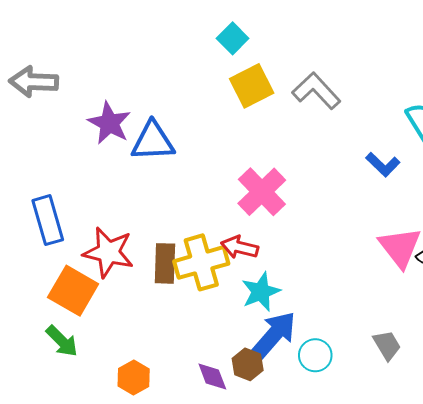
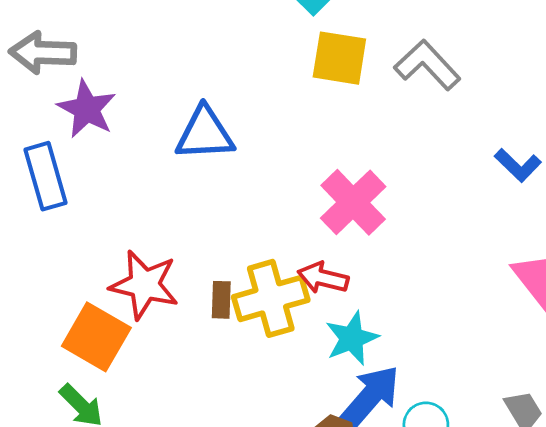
yellow square: (252, 86) -> (339, 58), turned 36
purple star: (109, 123) -> (87, 109), moved
blue rectangle: (48, 220) -> (46, 176), moved
brown rectangle: (165, 263) -> (221, 300), size x0.7

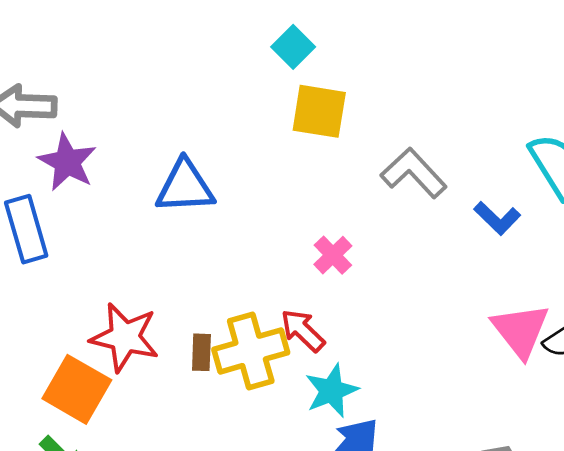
gray L-shape: (427, 65) -> (414, 173), moved
pink cross: (353, 202) -> (333, 255), size x0.6
red arrow: (323, 278) -> (303, 330), turned 30

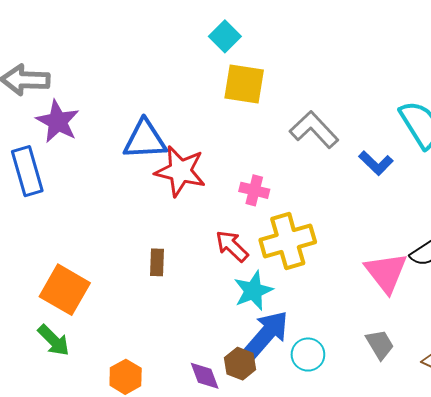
pink cross: (333, 255) -> (254, 190), turned -32
pink triangle: (520, 330) -> (386, 272), moved
red star: (125, 337) -> (180, 171), moved
yellow cross: (251, 351) -> (288, 241), moved

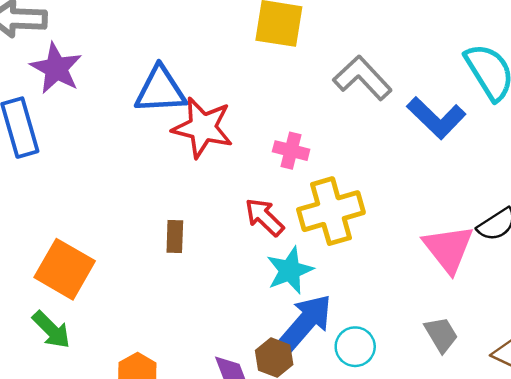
blue L-shape: (376, 163) -> (436, 118), size x1.4

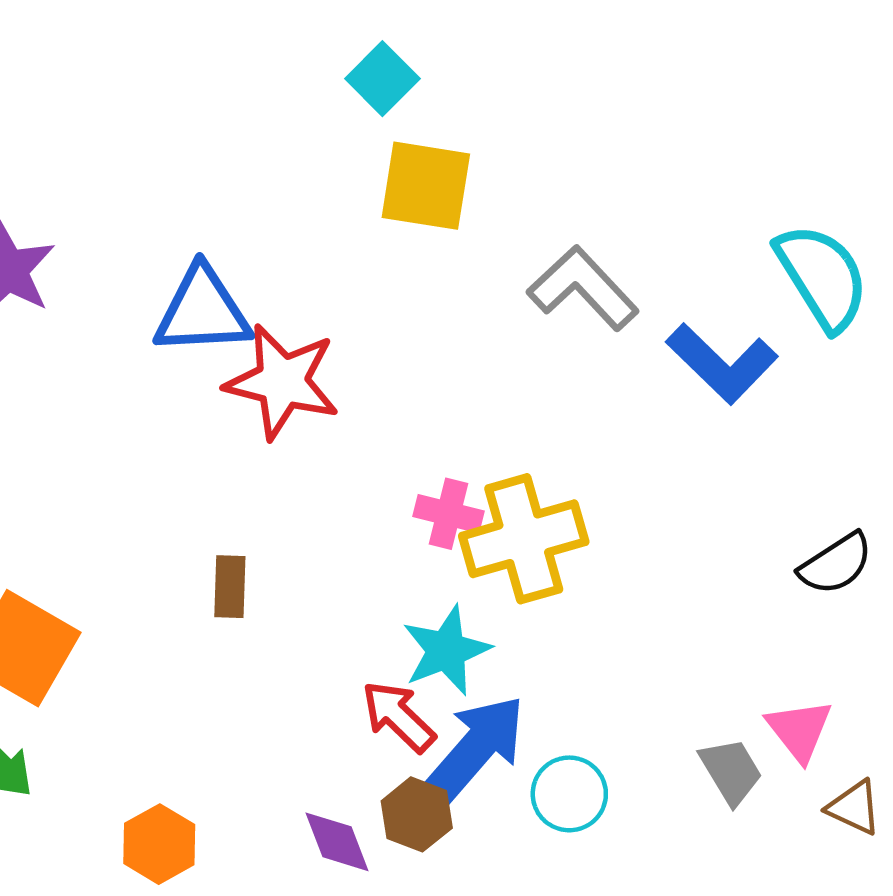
pink cross: (291, 151) -> (449, 514), moved
red arrow: (264, 217) -> (398, 716), moved
pink triangle: (448, 249) -> (799, 730), moved, size x0.7

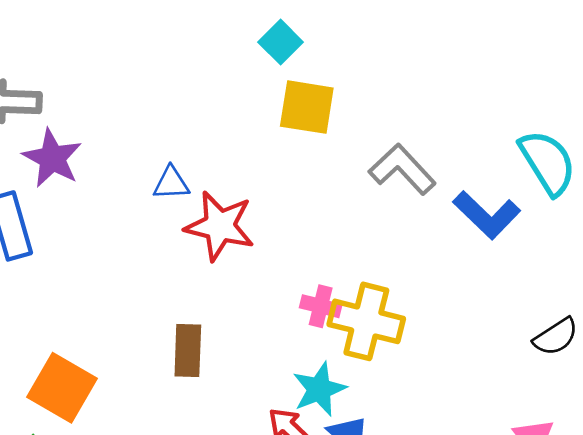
blue triangle: (203, 311) -> (171, 183), size x0.6
yellow cross: (524, 539) -> (366, 321), turned 30
brown rectangle: (230, 587) -> (188, 350), size x1.4

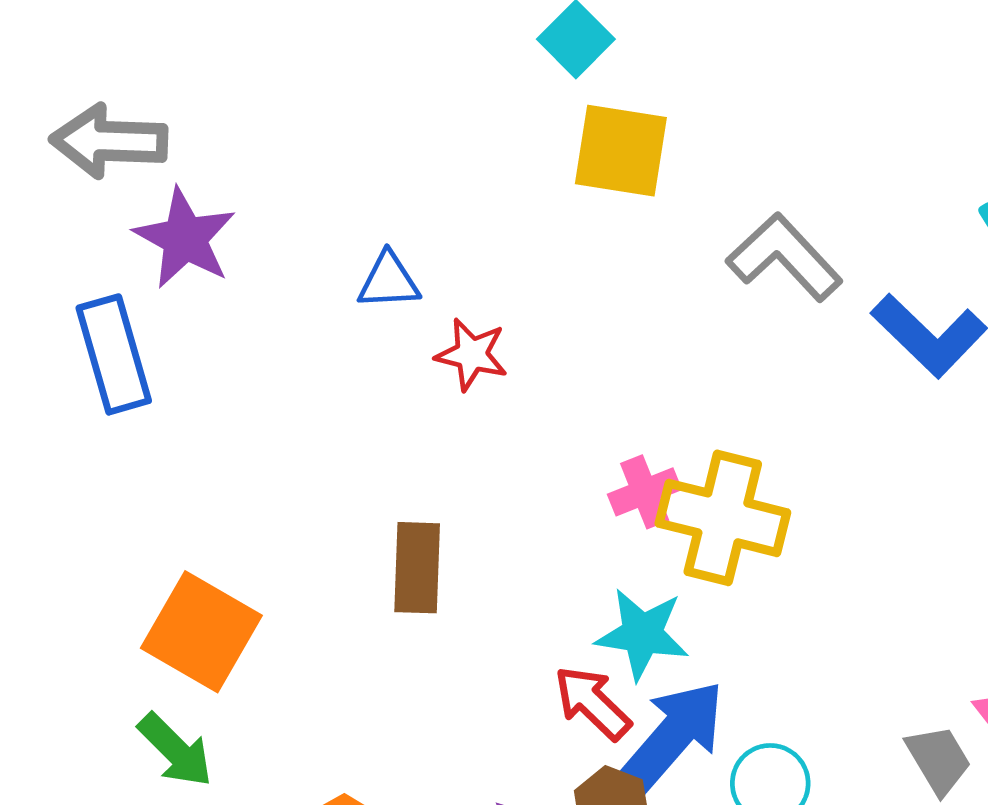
red star: (220, 226) -> (472, 354), size x0.6
pink cross: (321, 306) -> (645, 492), turned -36
cyan star: (319, 389) -> (642, 634), turned 30

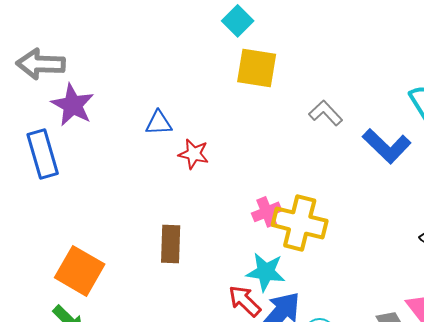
gray L-shape: (784, 257) -> (326, 113), size x0.7

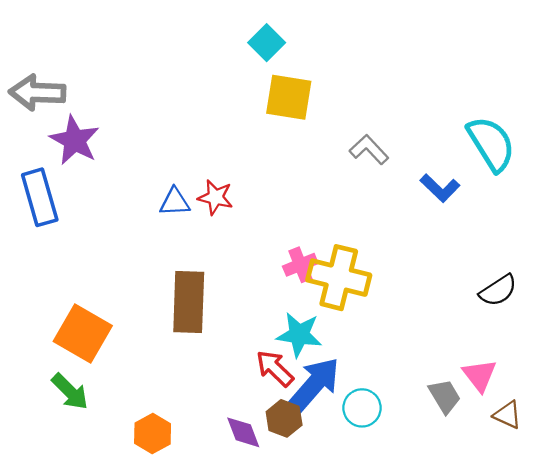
blue triangle: (159, 123) -> (175, 202), moved
blue L-shape: (387, 146) -> (440, 188), size x0.7
brown rectangle: (171, 244) -> (189, 302), size x1.4

